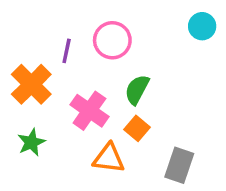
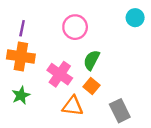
purple line: (67, 51) -> (22, 28), moved
orange cross: (31, 84) -> (21, 57), turned -36
gray rectangle: (179, 165) -> (120, 111), turned -45

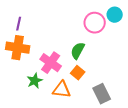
pink circle: (75, 27) -> (95, 23), moved
green star: (21, 95) -> (35, 81), moved

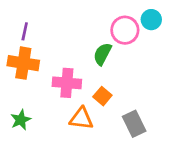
green semicircle: (78, 51) -> (102, 54), moved
pink cross: (51, 63) -> (67, 83), turned -30
green star: (35, 81) -> (21, 120), moved

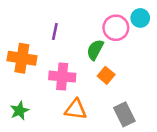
purple line: (25, 31) -> (55, 31), moved
orange square: (102, 96) -> (106, 75), moved

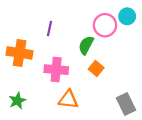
gray rectangle: (124, 114) -> (126, 104), moved

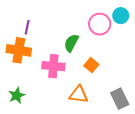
purple line: (50, 29) -> (27, 27), moved
green semicircle: (86, 45) -> (71, 43), moved
orange triangle: (68, 100) -> (79, 94), moved

